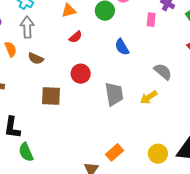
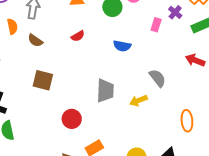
red semicircle: (76, 37) -> (78, 36), moved
blue semicircle: (122, 47) -> (122, 46), turned -60
red circle: (81, 74) -> (72, 119), moved

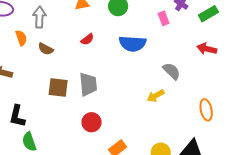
pink rectangle: (156, 25) -> (164, 18), turned -32
blue semicircle: (122, 46) -> (133, 44), size x1.5
gray trapezoid: (105, 91) -> (88, 84), moved

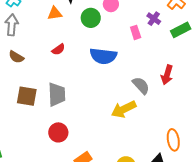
red arrow: (207, 49) -> (167, 75), moved, turned -90
yellow arrow: (156, 96) -> (124, 109), size x1.4
orange ellipse: (206, 110) -> (173, 140), moved

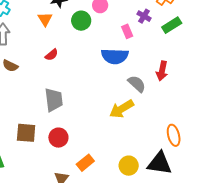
orange triangle: (55, 13) -> (45, 19), turned -49
blue semicircle: (103, 56) -> (115, 56), moved
brown square: (27, 96) -> (26, 133), moved

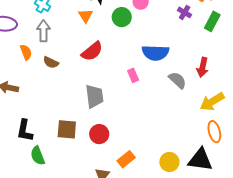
green rectangle: (172, 25) -> (212, 21), turned -30
pink rectangle: (127, 31) -> (133, 75), moved
red semicircle: (52, 55) -> (92, 51), size x1.6
yellow arrow: (122, 109) -> (212, 102), moved

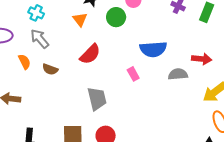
gray arrow: (44, 31) -> (40, 39), turned -35
red arrow: (203, 67) -> (202, 59), turned -90
gray semicircle: (177, 80) -> (178, 74), turned -42

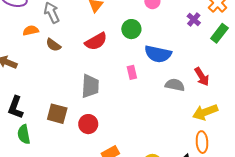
green circle: (116, 17) -> (131, 29), moved
red arrow: (202, 59) -> (202, 77), turned 36
orange semicircle: (24, 62) -> (31, 31), turned -91

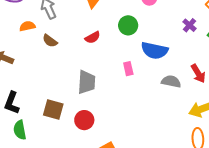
purple cross: (194, 19) -> (190, 25), moved
red semicircle: (96, 41) -> (93, 37), size x0.7

